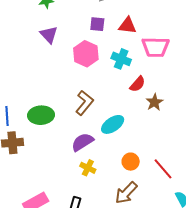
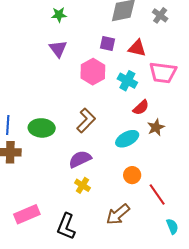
cyan ellipse: (113, 124) -> (127, 139), moved
orange circle: (131, 162) -> (132, 175), moved

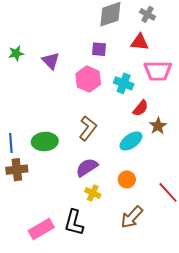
green star: (59, 15) -> (16, 53), moved
red triangle: (137, 48) -> (140, 42), moved
orange circle: (132, 175) -> (127, 179), moved
black L-shape: (66, 226) -> (74, 223), moved

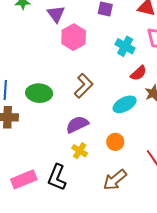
pink hexagon: (88, 79) -> (74, 37), moved

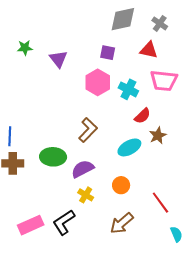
pink hexagon: (74, 37) -> (98, 82), moved
green ellipse: (39, 93) -> (53, 157), moved
black L-shape: (57, 177) -> (64, 222), turned 36

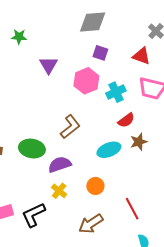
gray diamond: (123, 19) -> (93, 22), moved
purple triangle: (58, 59) -> (49, 65), moved
cyan cross: (128, 89) -> (116, 92), turned 30

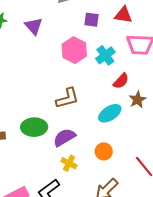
purple square: (100, 53) -> (91, 20), moved
purple triangle: (49, 65) -> (34, 26), moved
brown L-shape: (70, 127) -> (67, 98), turned 35

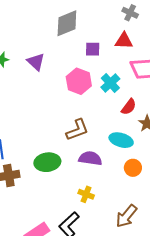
cyan ellipse: (110, 113) -> (121, 140), turned 55
purple semicircle: (64, 137) -> (90, 158), moved, turned 45
orange circle: (104, 151) -> (133, 168), moved

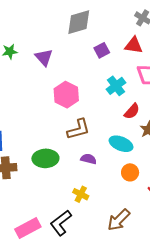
purple square: (93, 49) -> (102, 50), turned -35
pink hexagon: (79, 81) -> (66, 95), moved
purple semicircle: (90, 158) -> (89, 159), size x0.7

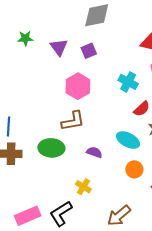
purple square: (102, 50) -> (89, 51), moved
cyan cross: (116, 86) -> (128, 82), turned -30
brown L-shape: (78, 129) -> (73, 121), moved

